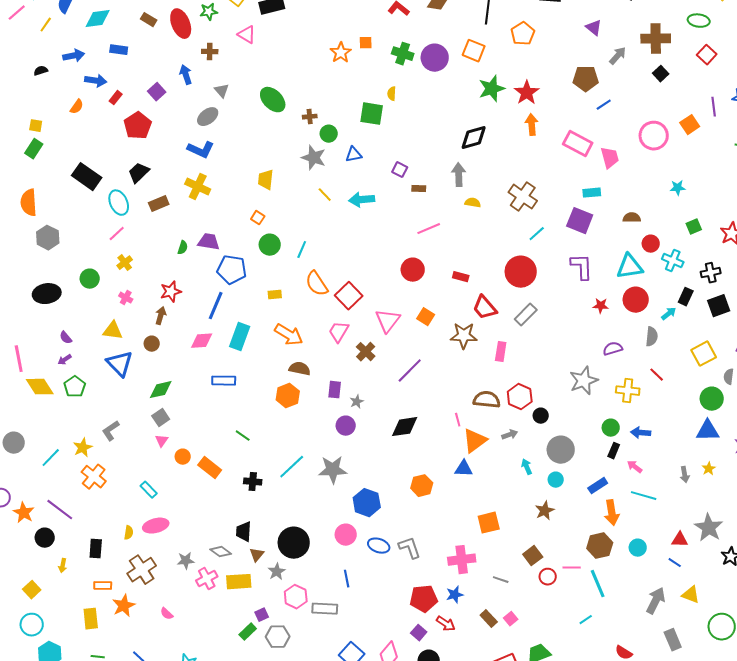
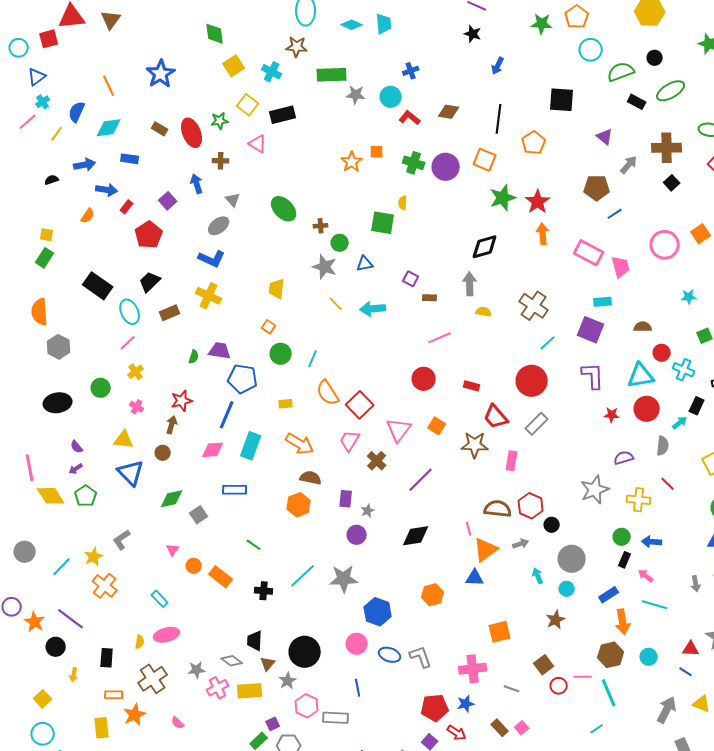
gray square: (161, 418) -> (199, 515), moved

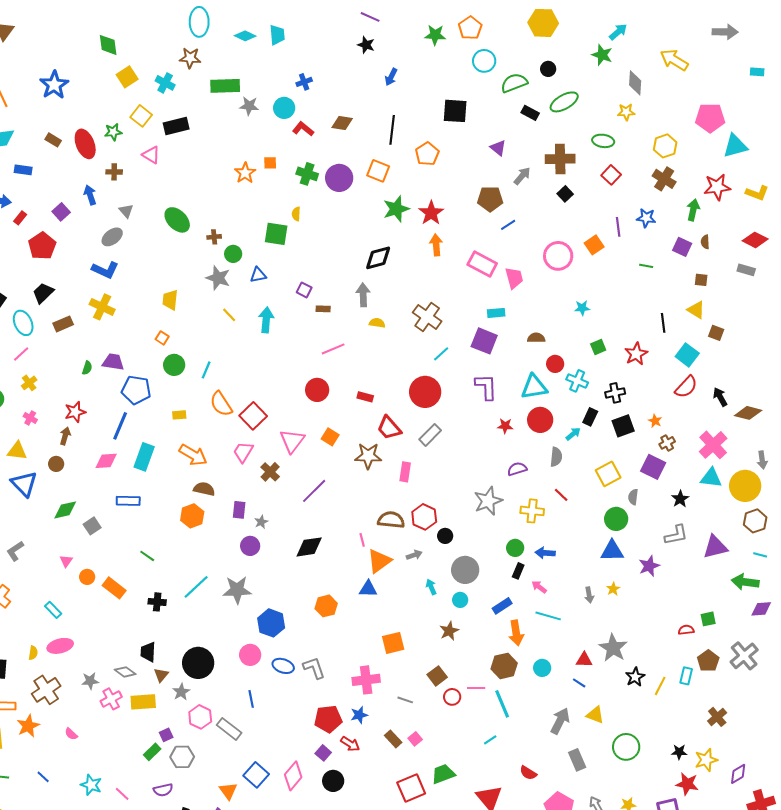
cyan arrow: (373, 309) -> (266, 320), turned 100
gray rectangle: (336, 718) -> (229, 729), turned 35

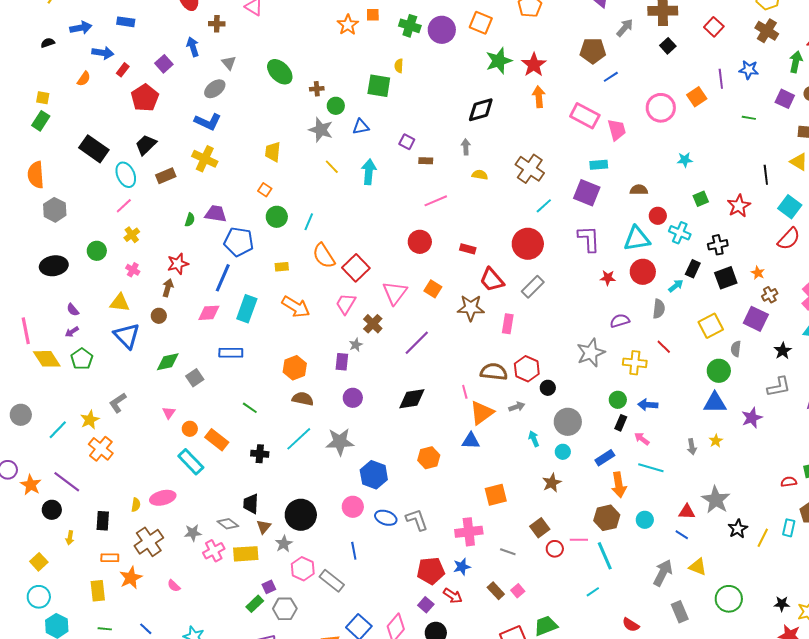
gray arrow: (363, 295) -> (466, 147), size x0.7
brown semicircle: (204, 489) -> (303, 399), moved
gray star: (261, 522) -> (356, 345), moved
cyan rectangle: (53, 610) -> (191, 462), moved, size x1.5

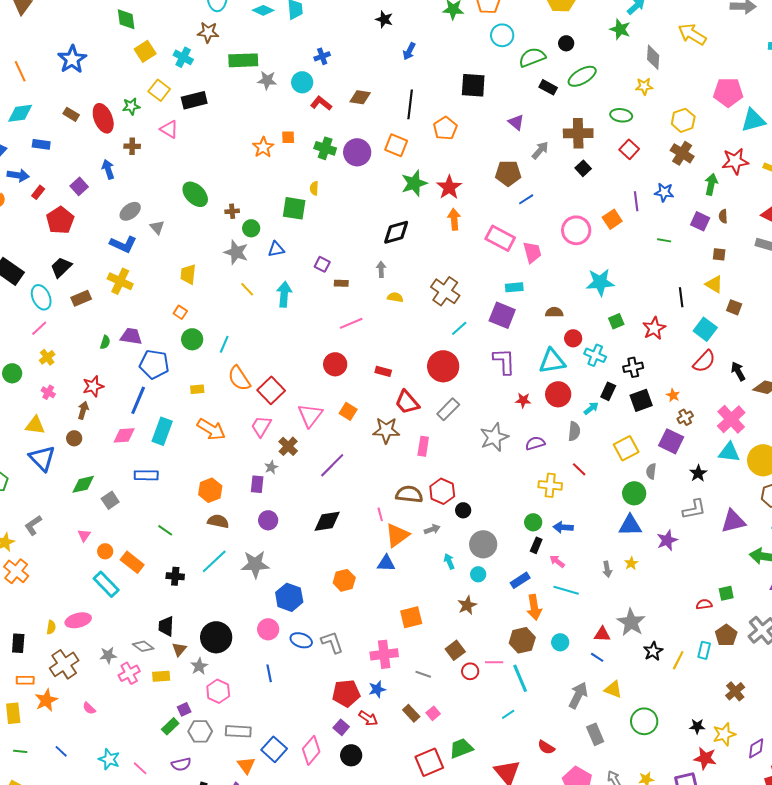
gray triangle: (229, 63) -> (157, 227), moved
cyan star: (685, 160) -> (600, 282), size x1.8
gray star: (591, 353) -> (494, 437), moved
yellow rectangle: (246, 554) -> (161, 676), size x0.7
gray rectangle: (332, 581) -> (238, 731), moved, turned -35

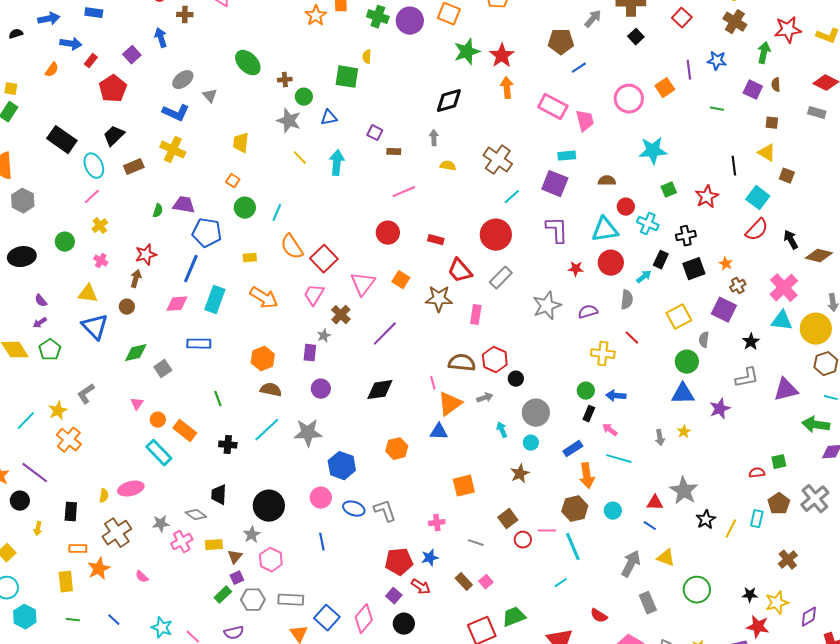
green line: (165, 530) -> (218, 399), turned 35
brown triangle: (179, 649) -> (235, 557), moved
pink cross: (384, 654) -> (437, 523), size x0.6

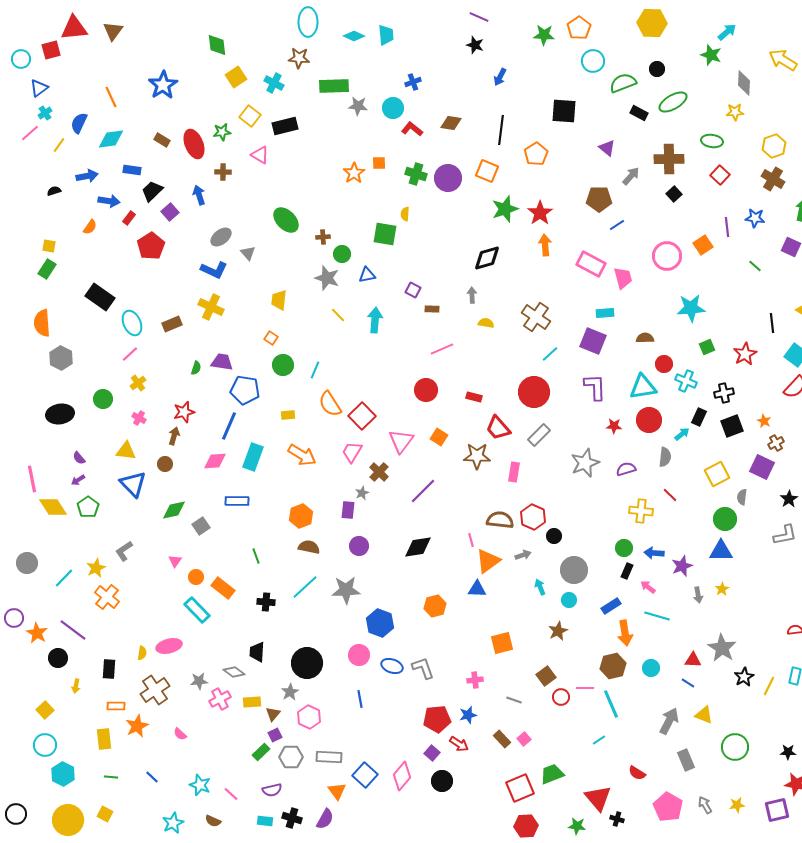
green line: (717, 109) -> (755, 266), turned 32
black trapezoid: (114, 136) -> (152, 191), moved
purple star: (720, 409) -> (682, 566), moved

